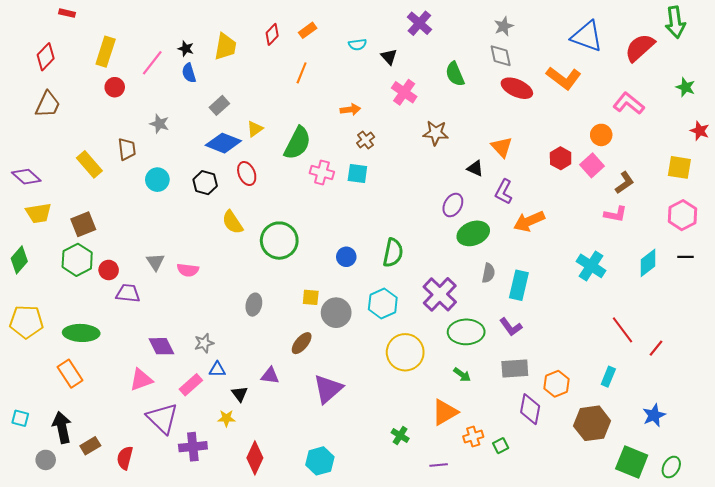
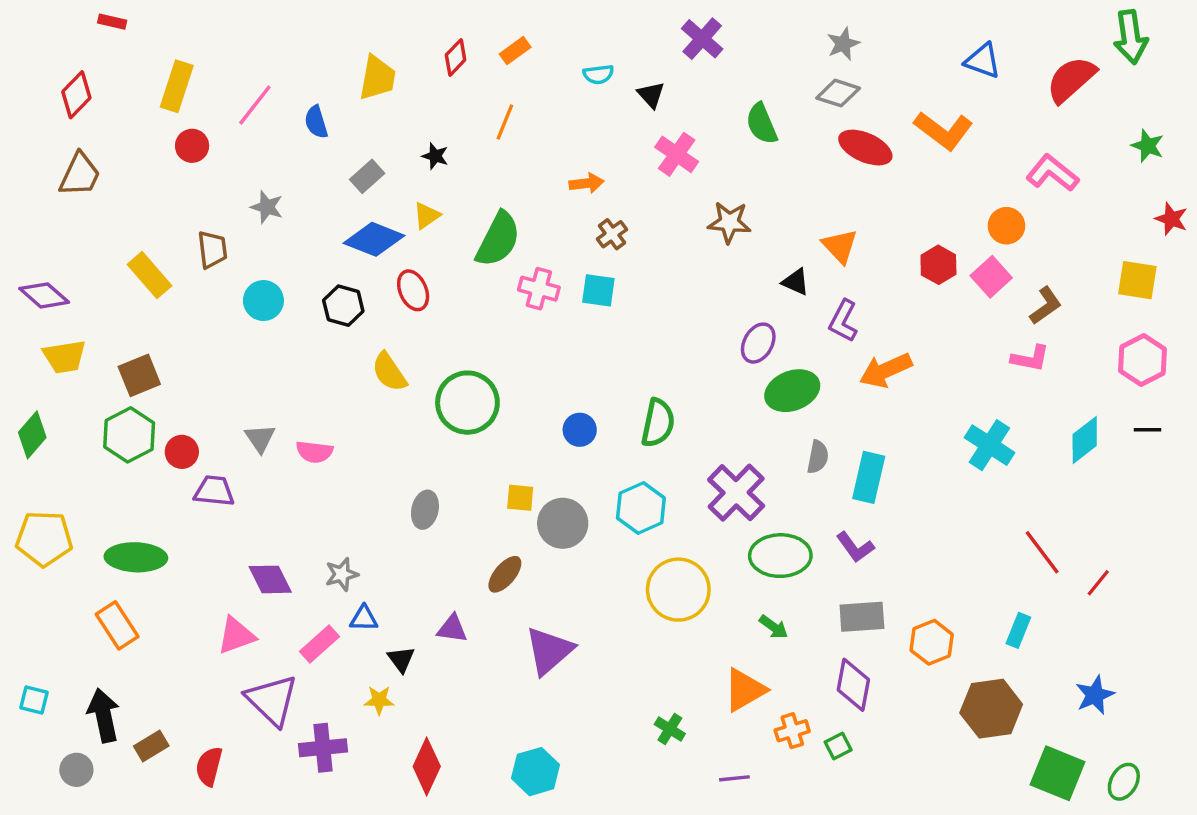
blue triangle: (587, 36) -> (983, 61), size x0.7
black star: (186, 49) -> (435, 156), moved
gray diamond: (501, 56) -> (838, 93), turned -60
purple diamond: (530, 409) -> (853, 685), moved

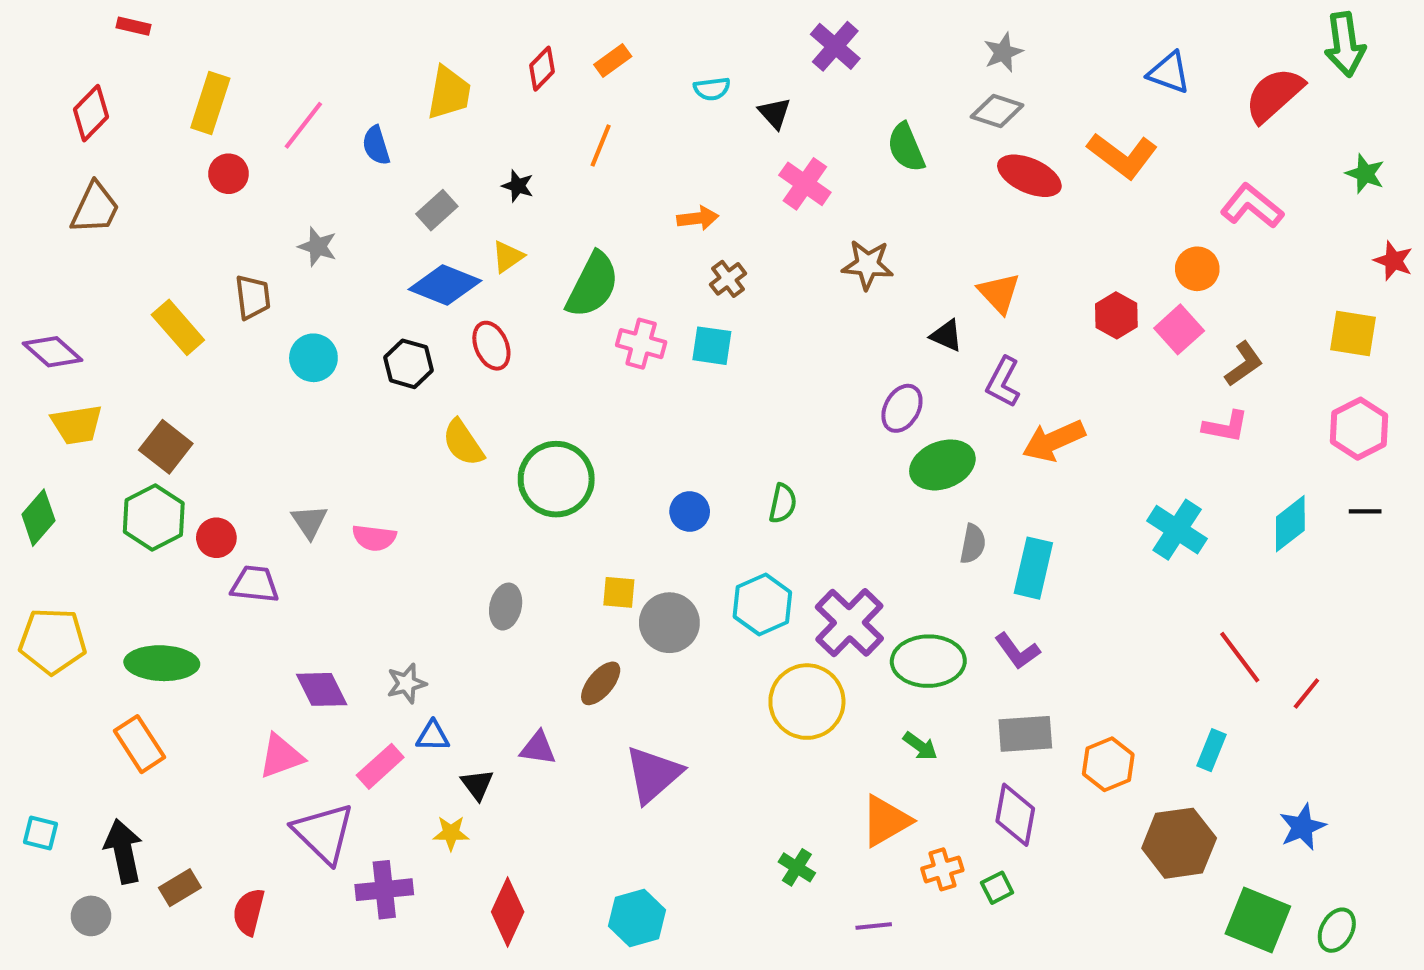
brown square: (139, 375) -> (166, 447), turned -30
green semicircle: (658, 423) -> (783, 503), size x0.7
purple cross: (736, 493) -> (849, 623), moved

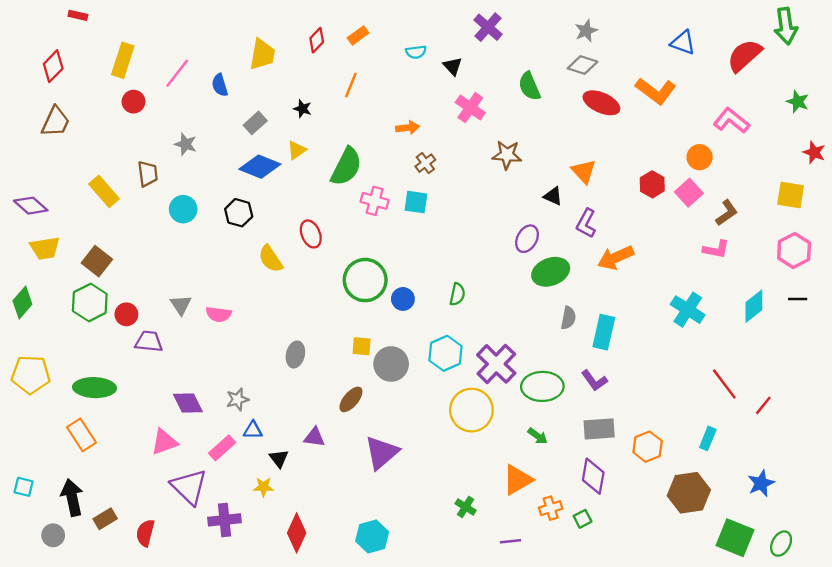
red ellipse: (491, 346) -> (311, 234), moved
green circle: (556, 479) -> (365, 280), moved

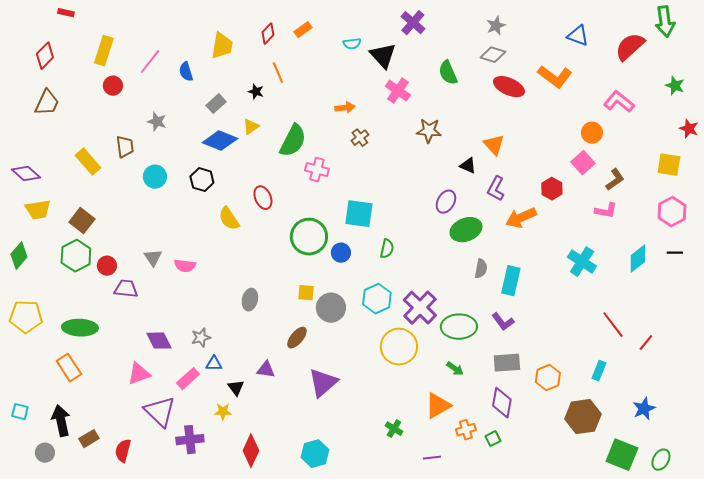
black triangle: (453, 66) -> (383, 56), size x1.6
orange line: (351, 85) -> (278, 73), moved, turned -45
red hexagon: (652, 184) -> (552, 189), moved
cyan square: (416, 202) -> (359, 214), moved, size x1.4

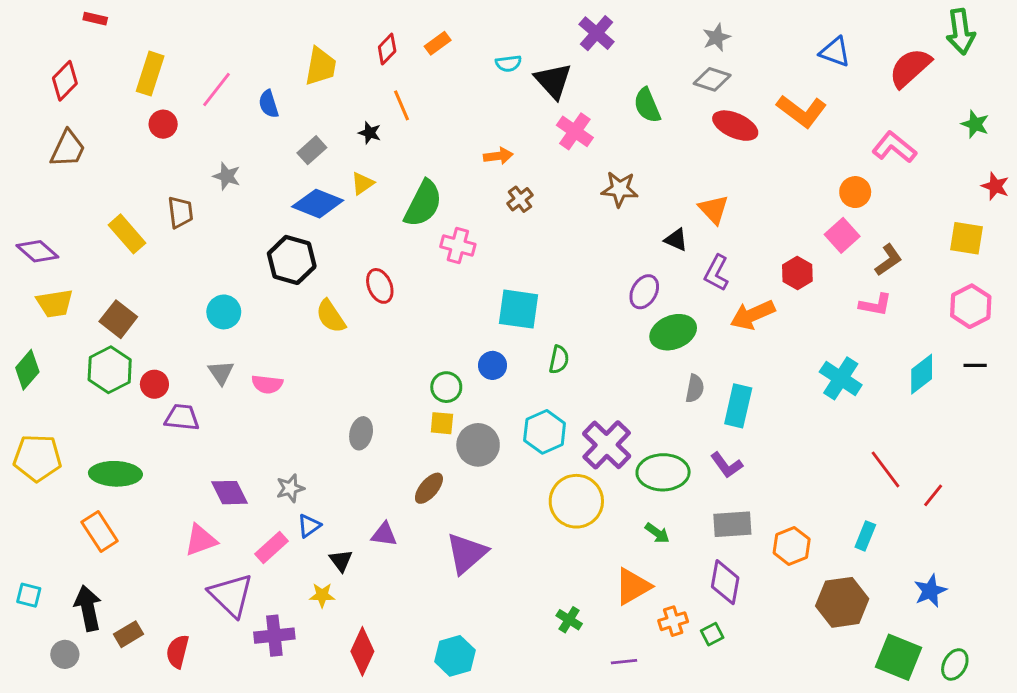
cyan circle: (155, 177) -> (224, 312), moved
black hexagon: (202, 180) -> (292, 260), size x1.4
green circle: (309, 237) -> (446, 387), moved, size x0.6
blue triangle: (214, 364) -> (309, 526), turned -36

